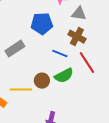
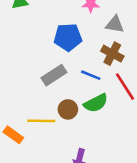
gray rectangle: (15, 49) -> (54, 75), moved

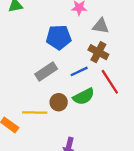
blue line: (91, 75) -> (79, 71), turned -48

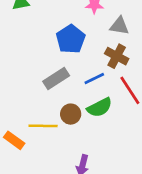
blue pentagon: (59, 37) -> (71, 39), turned -30

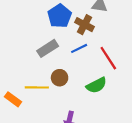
brown cross: (117, 56) -> (84, 25), moved
green semicircle: (100, 107) -> (96, 85), moved

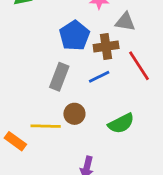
brown cross: (84, 25) -> (106, 47), turned -36
gray rectangle: (48, 48) -> (59, 77), turned -36
red line: (108, 58) -> (139, 66), moved

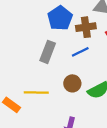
brown circle: (74, 114) -> (72, 83), moved

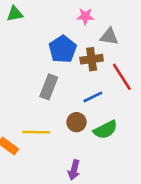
blue line: (80, 52) -> (93, 97), moved

